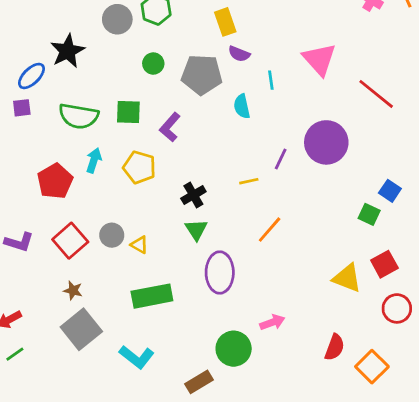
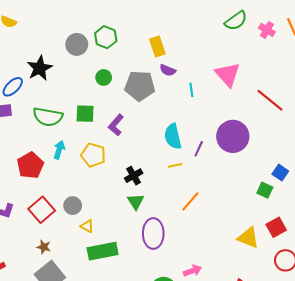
cyan semicircle: (242, 106) -> (173, 136), moved, size x1.4
yellow triangle: (139, 245) -> (87, 226), moved

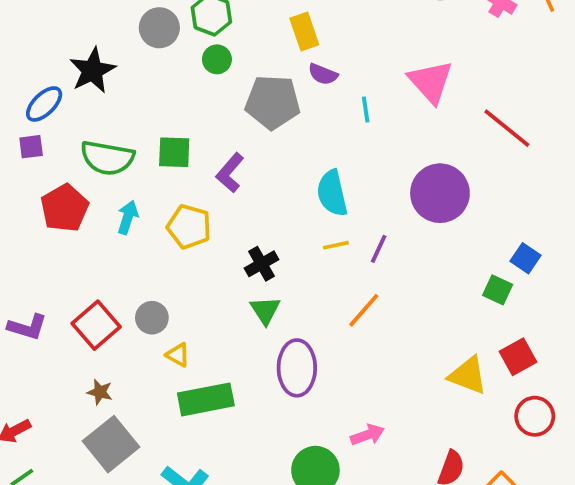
green circle: (104, 77) -> (217, 59), moved
purple line: (199, 149) -> (379, 249), moved
red pentagon: (30, 165) -> (65, 208), moved

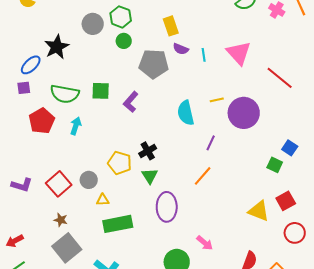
cyan line: (366, 110) -> (204, 55), moved
yellow pentagon: (189, 227) -> (120, 163), moved
yellow line: (336, 245) -> (217, 100), moved
yellow triangle: (178, 355) -> (103, 200), turned -32
pink arrow: (367, 435) -> (205, 243), turned 60

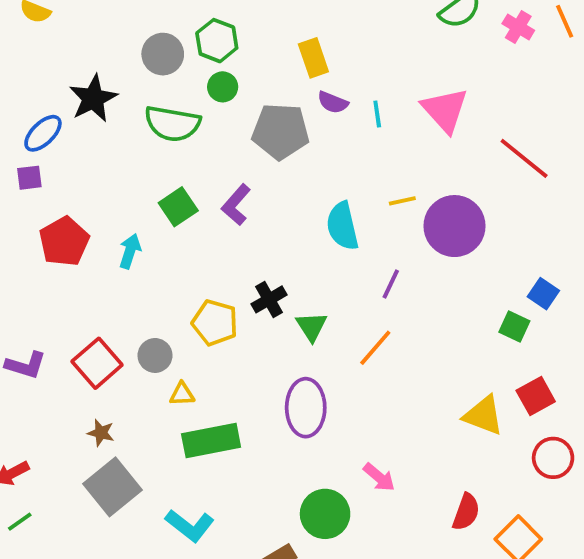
green square: (101, 91) -> (178, 207), moved, turned -36
green semicircle: (65, 94) -> (172, 124), moved
green triangle: (150, 176) -> (312, 326), moved

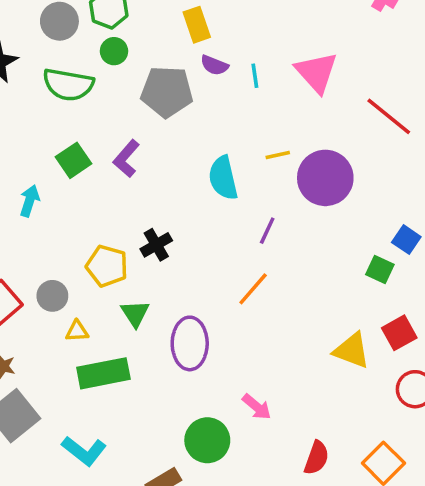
green triangle: (312, 326) -> (135, 313), moved
red semicircle: (466, 512) -> (316, 458), moved

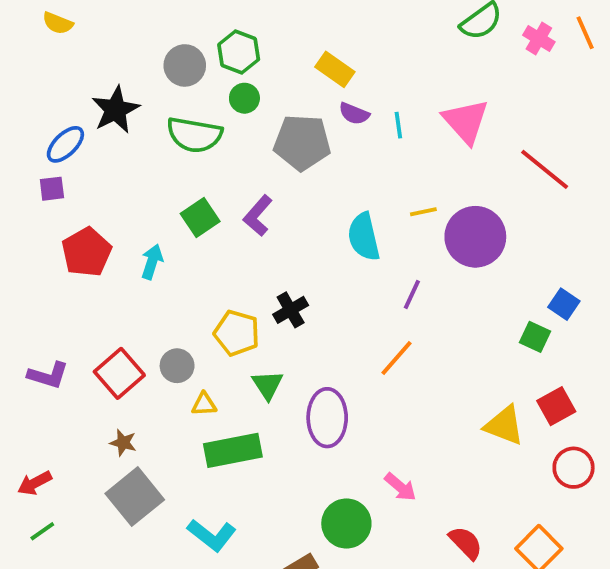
yellow rectangle: (197, 25) -> (335, 69), turned -36
red semicircle: (316, 458) -> (466, 543), turned -64

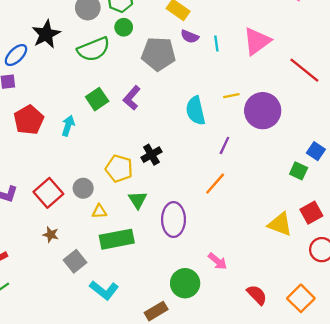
pink triangle: (466, 121) -> (257, 41), turned 36
green semicircle: (194, 135) -> (94, 49), turned -32
gray square: (135, 497) -> (75, 261), moved, size x0.7

